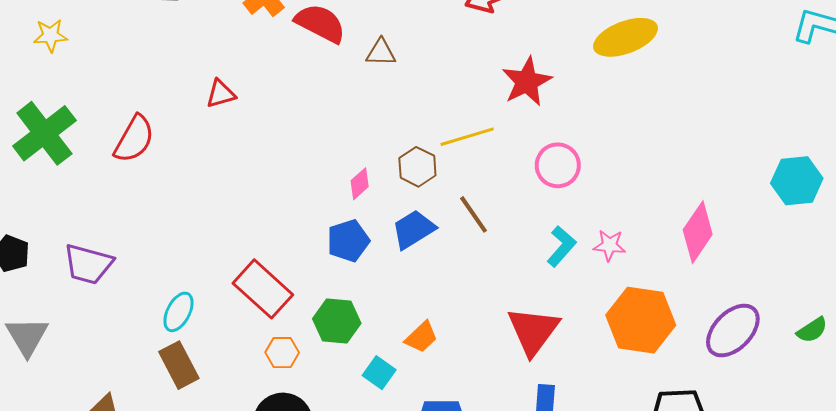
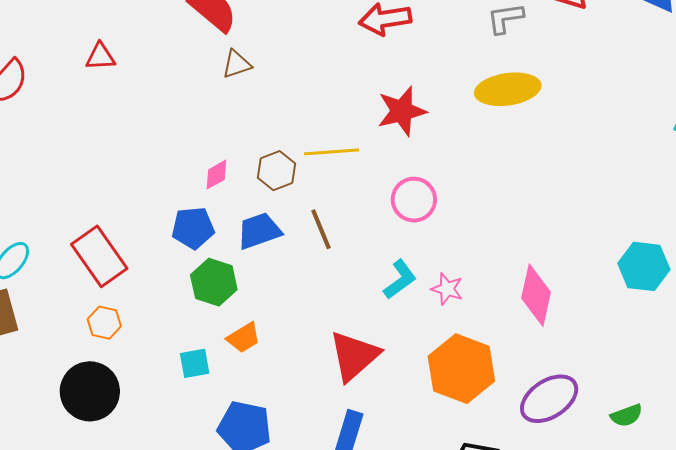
brown triangle: (381, 52) -> (237, 64), moved, turned -32
pink diamond: (698, 232) -> (536, 295), turned -34
green hexagon: (337, 321) -> (214, 282), moved
cyan square: (379, 373) -> (195, 363), turned 32

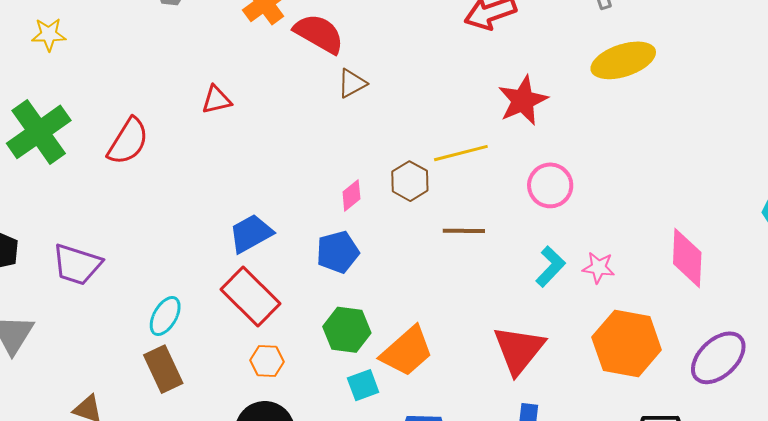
brown line: (321, 229) -> (464, 231), turned -57
blue trapezoid: (259, 231) -> (251, 234), moved
green hexagon: (214, 282) -> (347, 330), moved
orange trapezoid: (244, 338) -> (407, 351), size x1.6

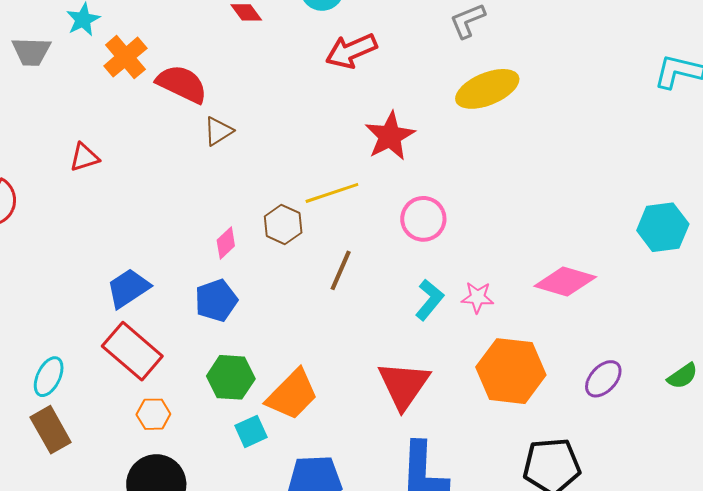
brown line: (464, 231) -> (341, 270), turned -63
pink diamond: (687, 258) -> (565, 281), turned -72
purple ellipse: (718, 358) -> (603, 379), size x0.7

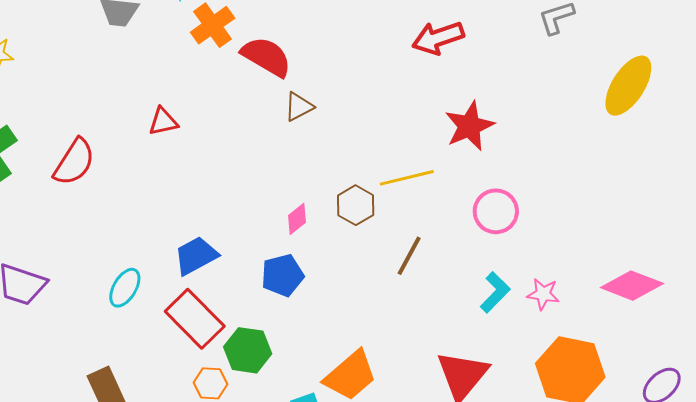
yellow ellipse: (487, 89) -> (628, 86), moved, turned -40
cyan ellipse: (49, 377) -> (125, 288), moved
green hexagon: (231, 377) -> (248, 350), moved

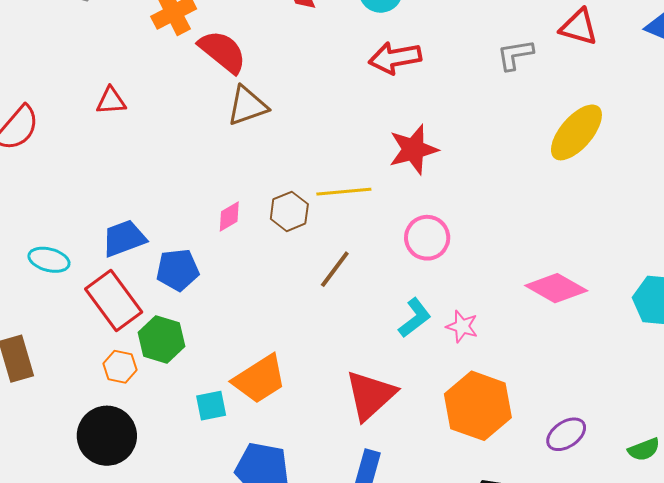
brown triangle: (299, 107) -> (247, 106), size x1.4
blue pentagon: (283, 275) -> (178, 270), moved
pink diamond: (632, 286) -> (556, 288), moved
cyan ellipse: (125, 288) -> (49, 260), turned 66

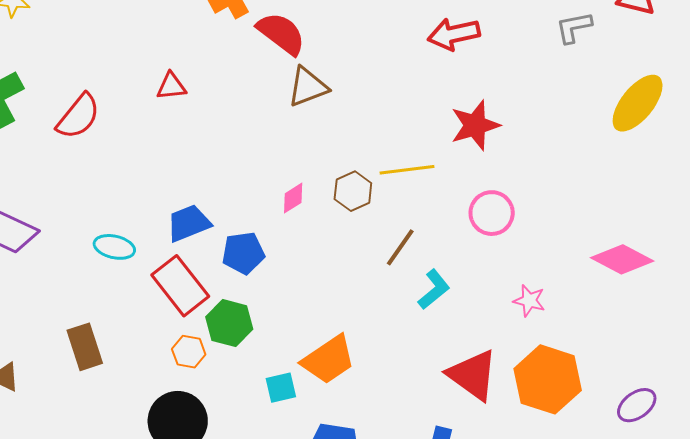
cyan L-shape: (415, 318) -> (434, 289), moved
red triangle: (370, 395) -> (473, 375), moved, turned -40

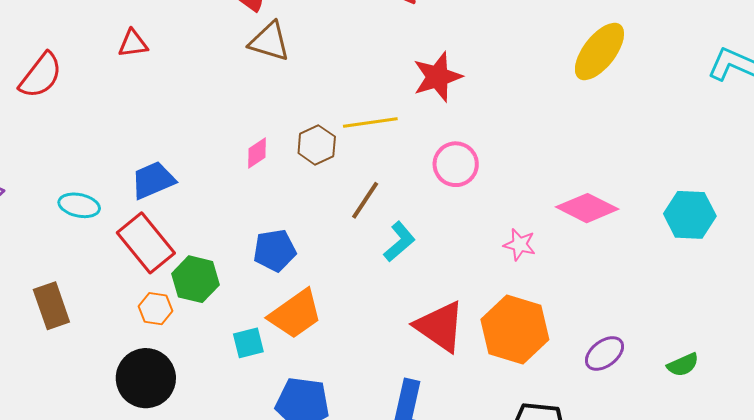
brown triangle: (308, 87) -> (269, 42), turned 39
blue pentagon: (243, 253) -> (275, 250), moved
pink star: (529, 301) -> (520, 245), moved

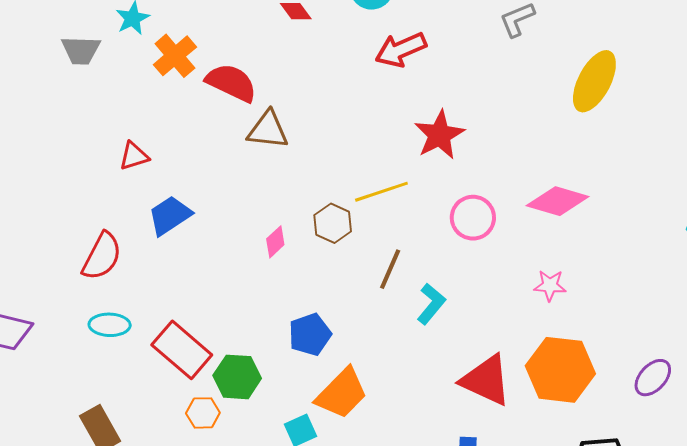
red semicircle: (41, 76) -> (102, 256), moved
blue trapezoid: (153, 180) -> (170, 215), moved
pink diamond: (587, 208) -> (558, 201), moved

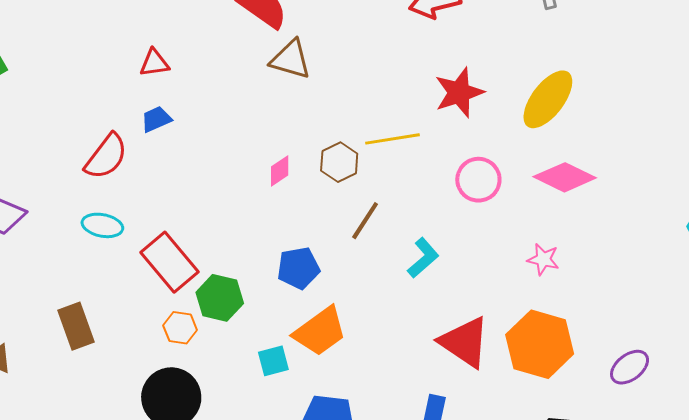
yellow ellipse: (594, 81) -> (548, 99), moved
blue trapezoid: (170, 215) -> (156, 119), moved, size x0.7
brown line: (390, 269) -> (365, 221), moved

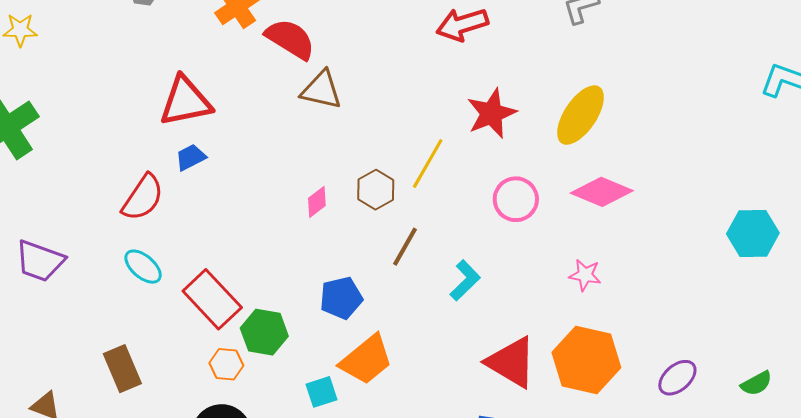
red triangle: (154, 63) -> (185, 101), size x1.8
yellow line: (393, 139) -> (428, 164), turned -48
cyan ellipse: (102, 225) -> (143, 267), turned 33

